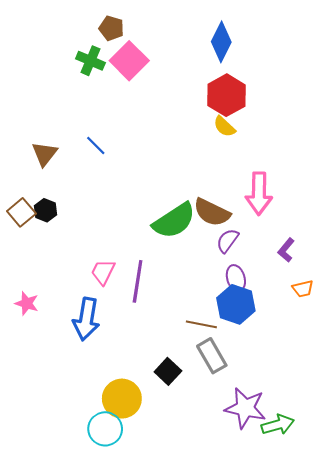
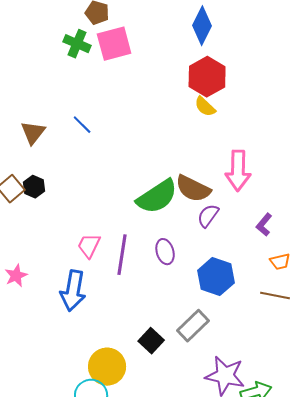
pink square: (129, 61) -> (114, 44), turned 30
purple ellipse: (236, 278) -> (165, 252), moved
pink star: (27, 303) -> (16, 276), turned 30
brown line: (201, 324) -> (275, 296), moved
gray rectangle: (212, 356) -> (193, 326), turned 76

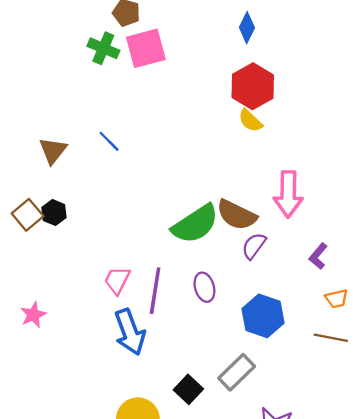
blue diamond: (202, 26) -> (247, 28), size x0.7
blue arrow: (73, 291) -> (130, 332), moved, turned -30

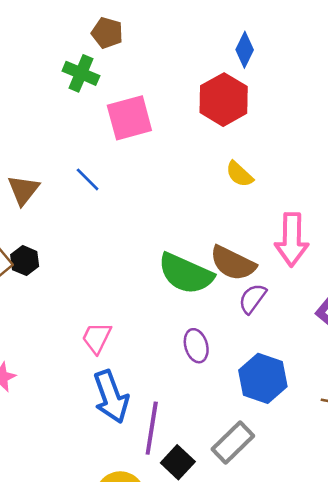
pink square: (146, 48) -> (129, 118), moved
red hexagon: (253, 86) -> (224, 100), moved
yellow semicircle: (250, 121) -> (239, 174), moved
green semicircle: (195, 224) -> (186, 274), turned 57
purple line: (155, 291) -> (152, 428), moved

